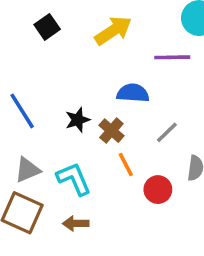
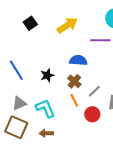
brown cross: (111, 131) -> (74, 81), moved
gray line: (167, 132) -> (94, 91), moved

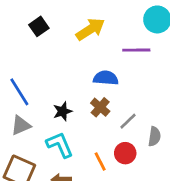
black star: (47, 75) -> (63, 111), moved
orange line: (74, 100) -> (100, 161), moved
gray triangle: (19, 103) -> (21, 125), moved

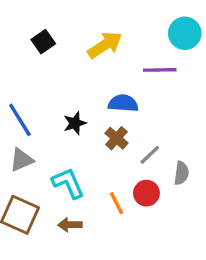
black star: (63, 111) -> (75, 123), moved

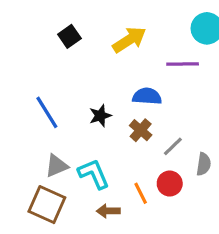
gray triangle: (22, 160) -> (57, 166), moved
brown arrow: (70, 225) -> (108, 211), moved

